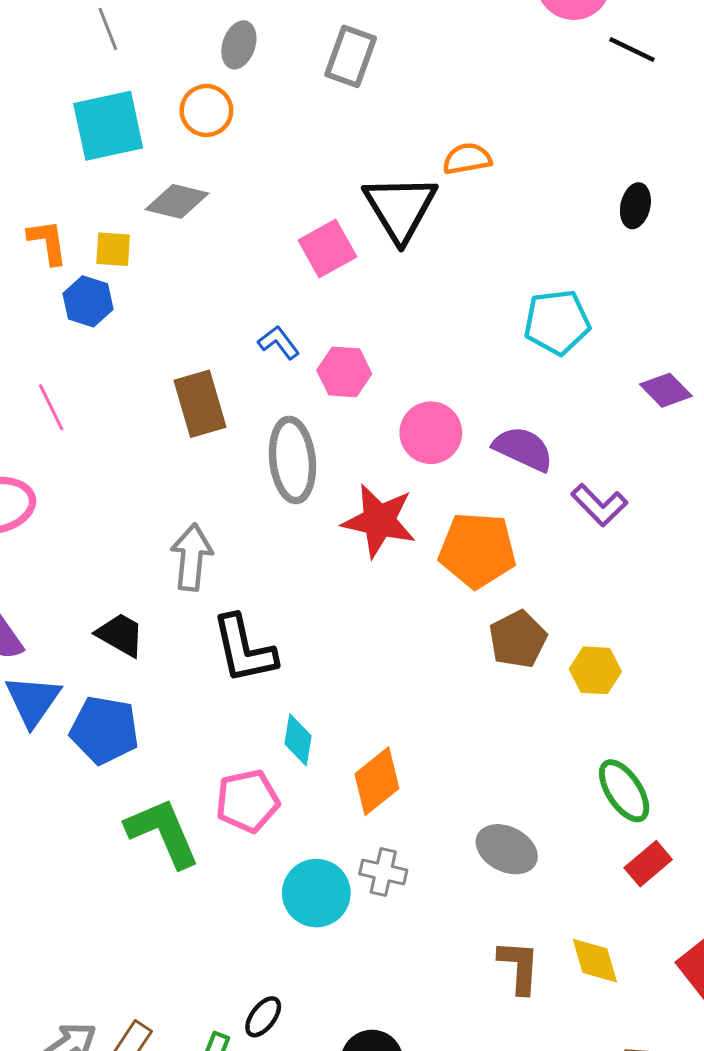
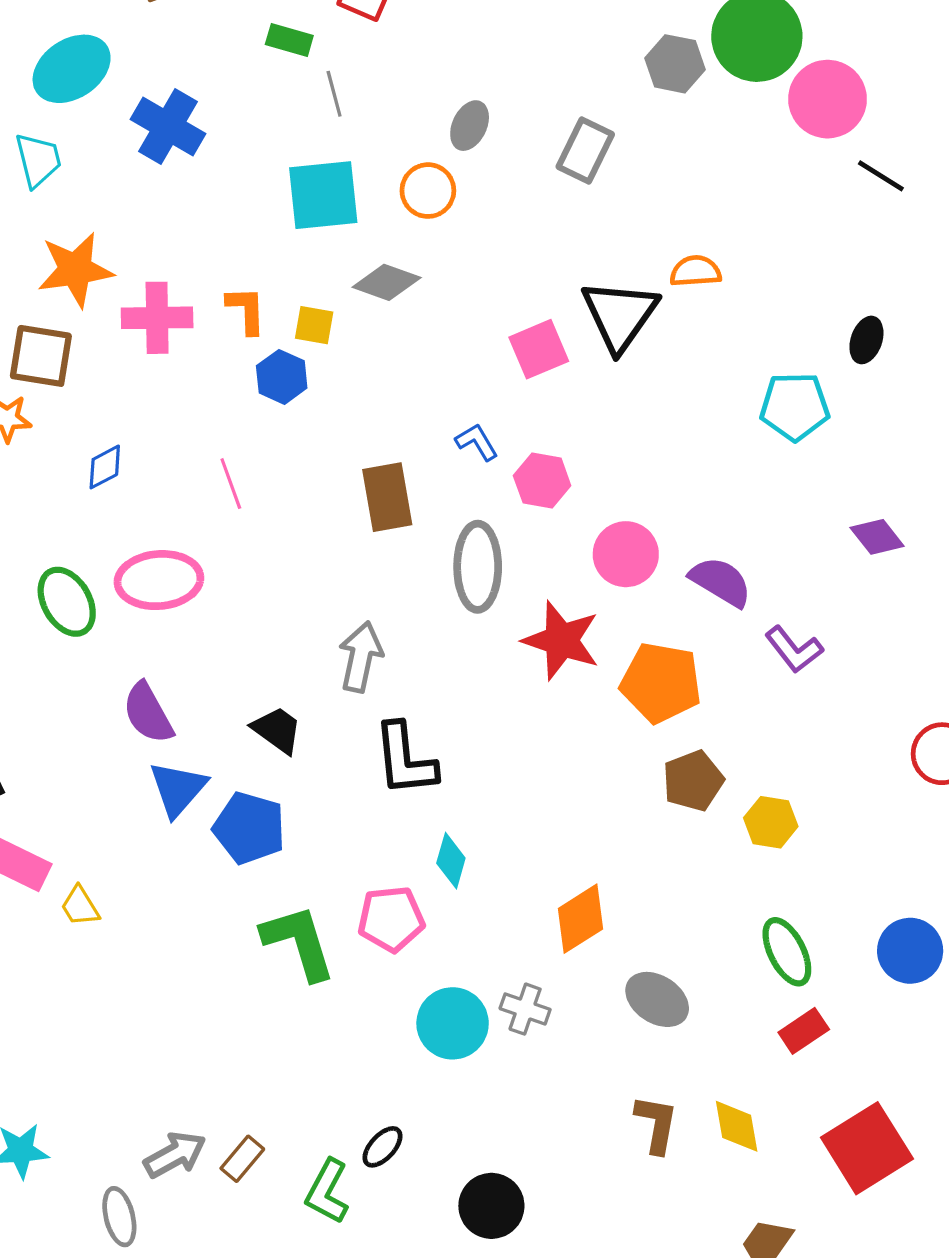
cyan pentagon: (557, 322) -> (795, 406), moved
orange diamond: (377, 781) -> (581, 919), moved

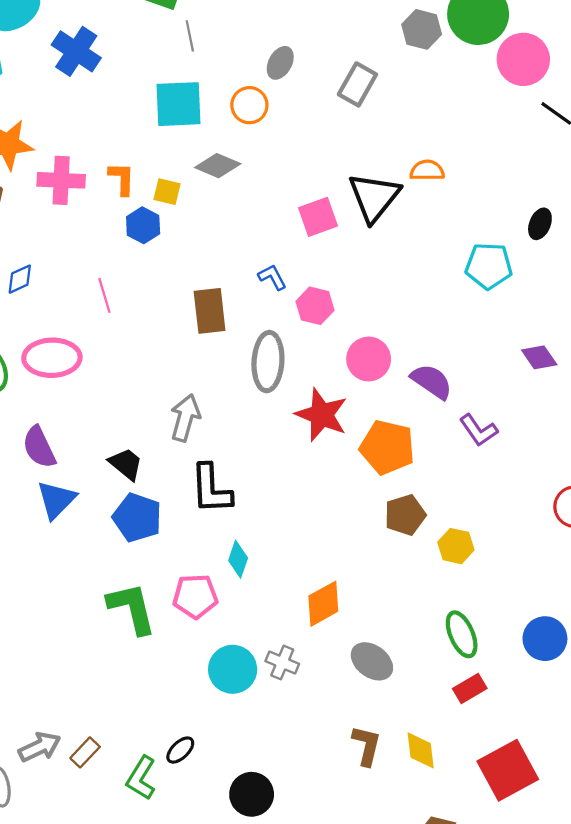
blue pentagon: (249, 828) -> (137, 518), moved

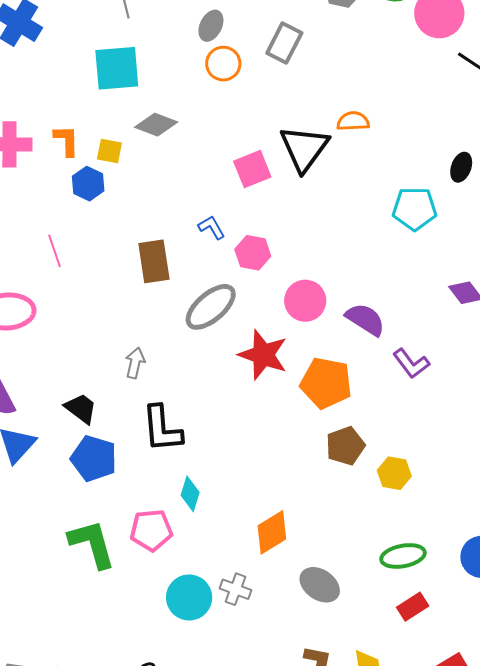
orange circle: (249, 105) -> (223, 64), moved
gray ellipse: (268, 362) -> (211, 307), turned 48
gray arrow: (185, 418) -> (135, 363), size x0.7
green ellipse: (462, 634) -> (403, 556), turned -75

